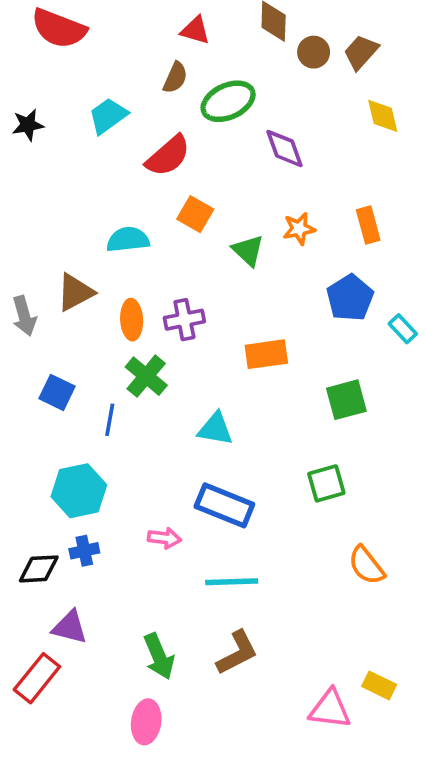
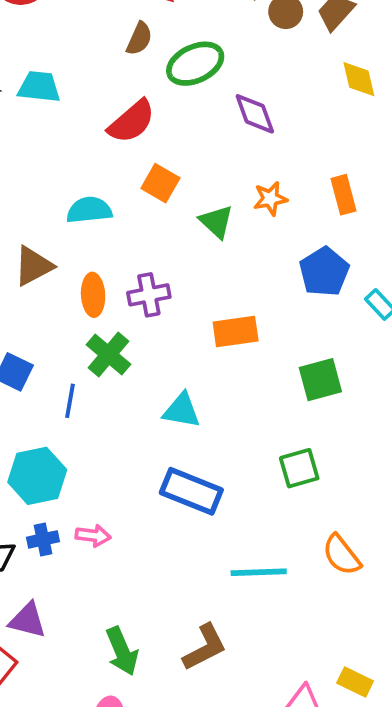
cyan trapezoid: (108, 116) -> (39, 87), moved, turned 42
pink arrow: (164, 538) -> (93, 536), moved
cyan line: (232, 582) -> (259, 572), moved

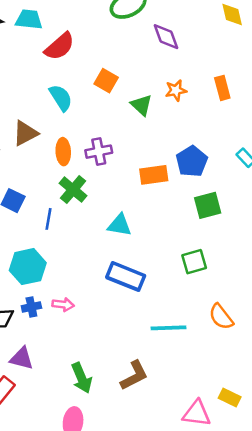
red semicircle: (132, 121) -> (60, 46), moved
cyan semicircle: (89, 210) -> (61, 98), turned 64
blue pentagon: (324, 272) -> (192, 161), moved

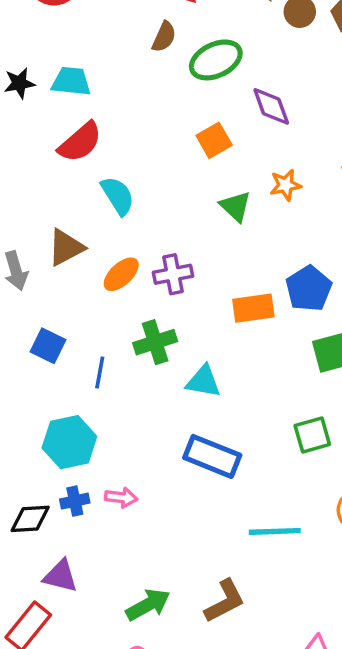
red semicircle: (60, 46) -> (80, 142), moved
orange square: (106, 81) -> (214, 140), moved, turned 30
orange ellipse: (63, 152) -> (121, 274), turned 50
green cross: (73, 190) -> (155, 342), moved, turned 32
green arrow: (82, 378) -> (148, 605), turned -96

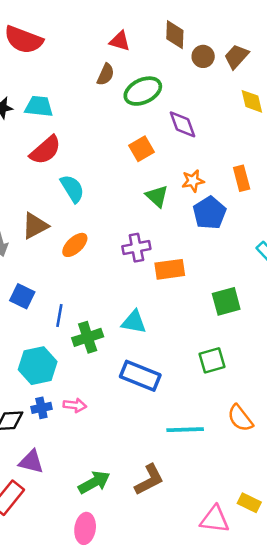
purple cross: (173, 274) -> (136, 248), moved
blue pentagon: (309, 289) -> (210, 213), moved
green cross: (155, 342) -> (88, 337), moved

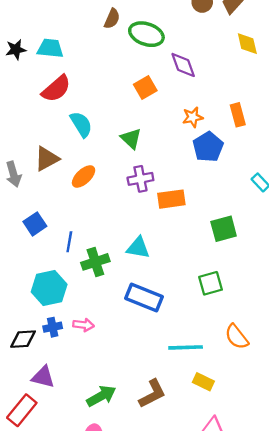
green ellipse: (143, 91) -> (146, 34), turned 44
green triangle: (157, 196) -> (131, 139), moved
blue square: (22, 296) -> (35, 224), turned 30
yellow rectangle: (249, 503) -> (203, 382), moved

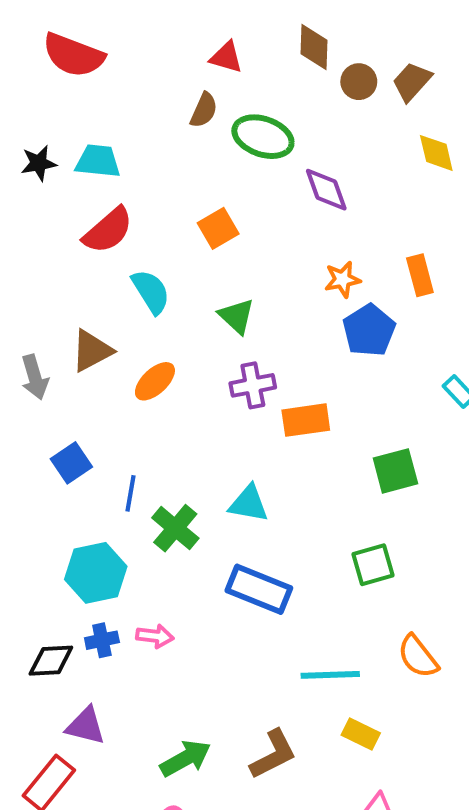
orange square: (145, 88) -> (218, 228), moved
green cross: (95, 262) -> (175, 528), turned -32

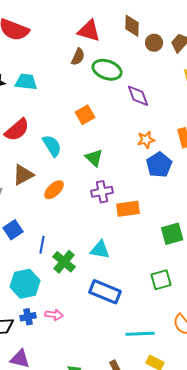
red triangle: (226, 57) -> (89, 31), size x1.4
red semicircle: (108, 230) -> (17, 130), moved

